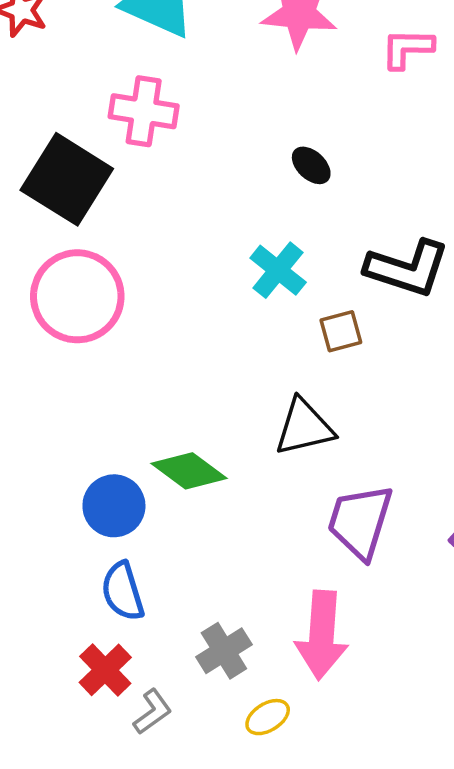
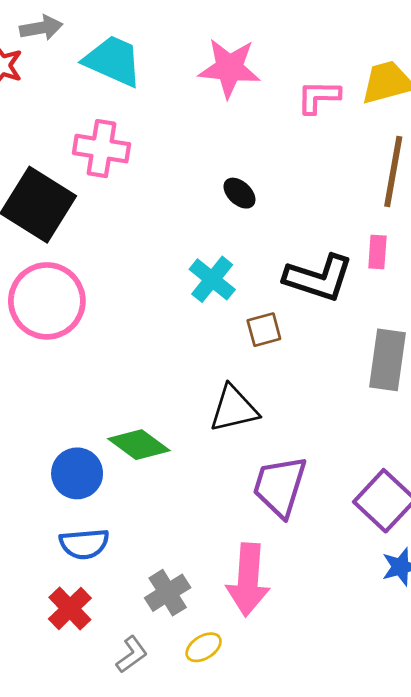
blue semicircle: (123, 591) -> (84, 544), turned -78
gray L-shape: (152, 712) -> (132, 654), moved

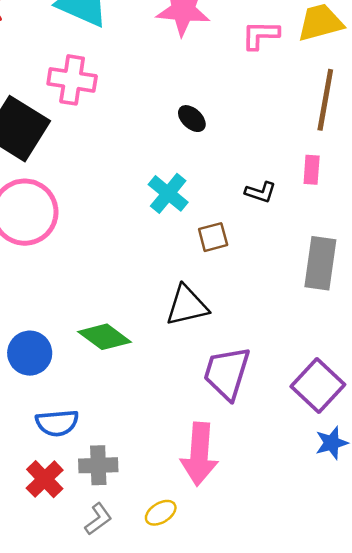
black L-shape: (319, 278) -> (260, 192), size x0.5
blue circle: (77, 473) -> (30, 353), moved
gray cross: (168, 593) -> (98, 465), moved, turned 30

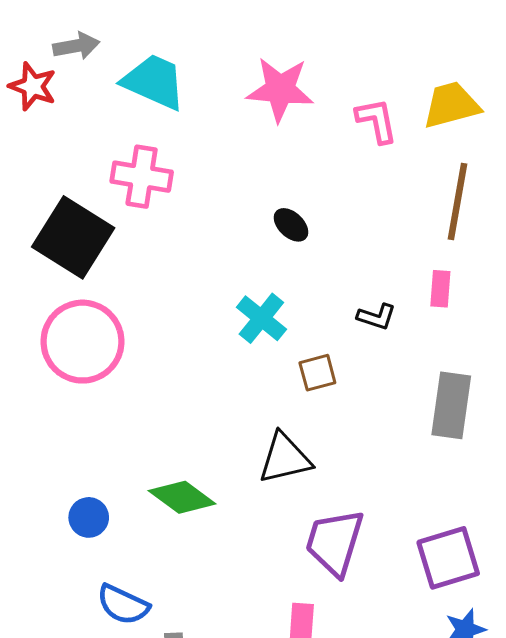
pink L-shape: (260, 35) -> (377, 121), turned 78
blue circle: (30, 353) -> (89, 517), size x0.7
purple square: (318, 385) -> (448, 558), turned 30
blue semicircle: (57, 423) -> (123, 605), turned 30

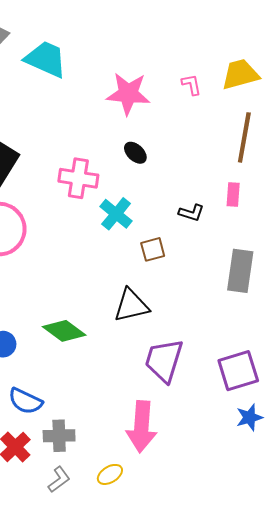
pink star: (280, 89) -> (128, 94), moved
pink L-shape: (377, 121) -> (191, 85), size x0.7
pink cross: (142, 177) -> (78, 178), moved

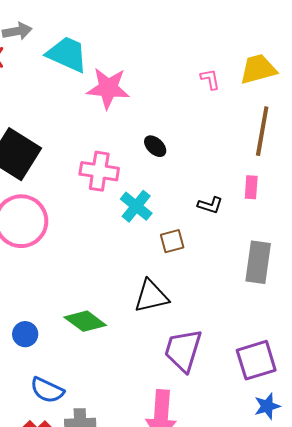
pink star: (128, 94) -> (108, 88), moved

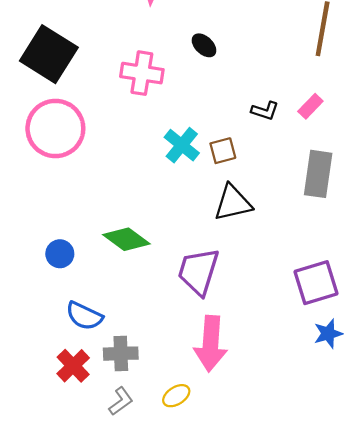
pink rectangle: (251, 187) -> (310, 106), moved, turned 40
cyan cross: (136, 206) -> (182, 145), moved
black triangle: (151, 296) -> (233, 203), moved
purple trapezoid: (183, 350) -> (198, 272), moved

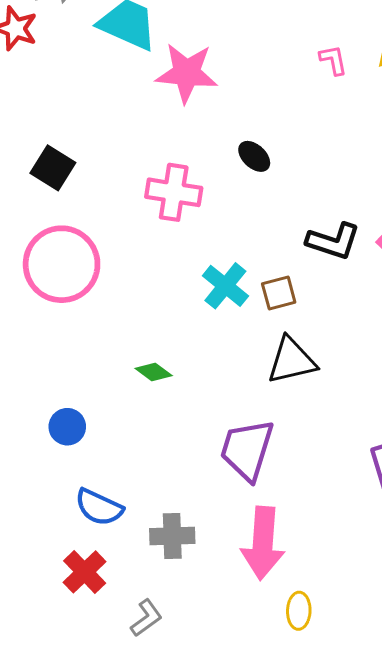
black square: (49, 54) -> (53, 168), size x0.6
black L-shape: (265, 111) -> (333, 241), size x1.5
green diamond: (126, 239) -> (154, 372), moved, size x0.6
gray cross: (121, 354) -> (172, 536), moved
yellow ellipse: (176, 396) -> (299, 611), moved, turned -56

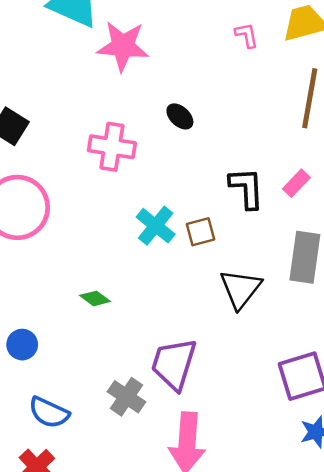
black L-shape: (333, 241) -> (247, 188), turned -111
black triangle: (292, 361) -> (241, 289), moved, turned -39
gray cross: (172, 536) -> (127, 397), moved, turned 36

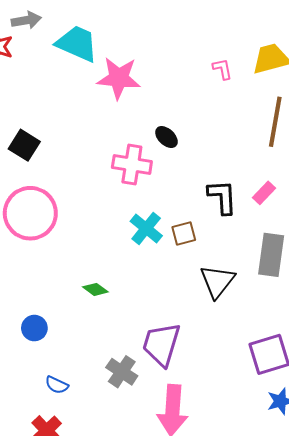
pink cross: (112, 147) -> (132, 164), moved
blue semicircle: (49, 412) -> (57, 385), size x0.7

